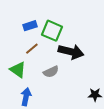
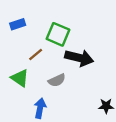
blue rectangle: (30, 26) -> (18, 24), moved
blue arrow: (26, 97) -> (40, 108), moved

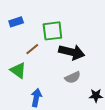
green square: (58, 34) -> (52, 31), turned -30
gray semicircle: (57, 80) -> (73, 77), moved

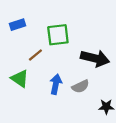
black arrow: (72, 52) -> (95, 58), moved
blue arrow: (36, 98) -> (56, 84), moved

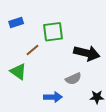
blue arrow: (56, 84) -> (53, 97), moved, turned 78

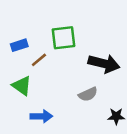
blue rectangle: (16, 22) -> (19, 45), moved
blue arrow: (53, 97) -> (41, 116), moved

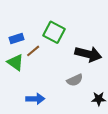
green square: (63, 38) -> (54, 32), turned 35
green triangle: (22, 86) -> (15, 62), moved

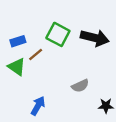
black arrow: (88, 54) -> (95, 38), moved
blue arrow: (35, 99) -> (38, 106), turned -60

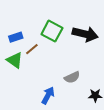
blue arrow: (38, 106) -> (48, 95), moved

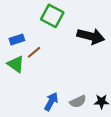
green square: (52, 31) -> (52, 16), moved
gray semicircle: (72, 77) -> (78, 102), moved

